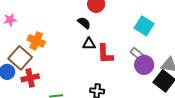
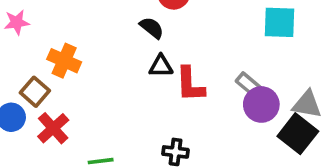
cyan square: (144, 26) -> (280, 22), moved, turned -30
brown square: (20, 58) -> (35, 92), size x0.7
red cross: (30, 78) -> (53, 128), turned -30

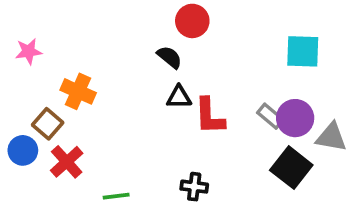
purple circle: (261, 104) -> (295, 118), moved
black square: (298, 134) -> (291, 168), moved

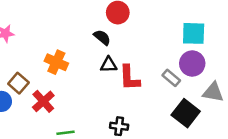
orange cross: (78, 91) -> (56, 62), moved
purple circle: (295, 118) -> (192, 64), moved
red cross: (67, 162) -> (43, 101), moved

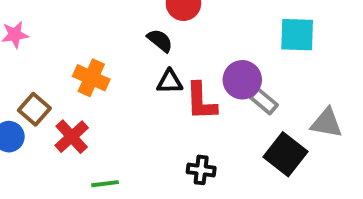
purple circle: (192, 64) -> (242, 80), moved
black cross: (119, 126) -> (201, 170), moved

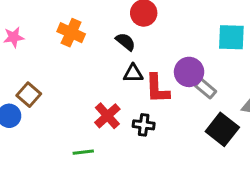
orange cross: (91, 78) -> (71, 33), moved
red cross: (72, 137) -> (107, 116), moved
black cross: (201, 170) -> (144, 125), moved

